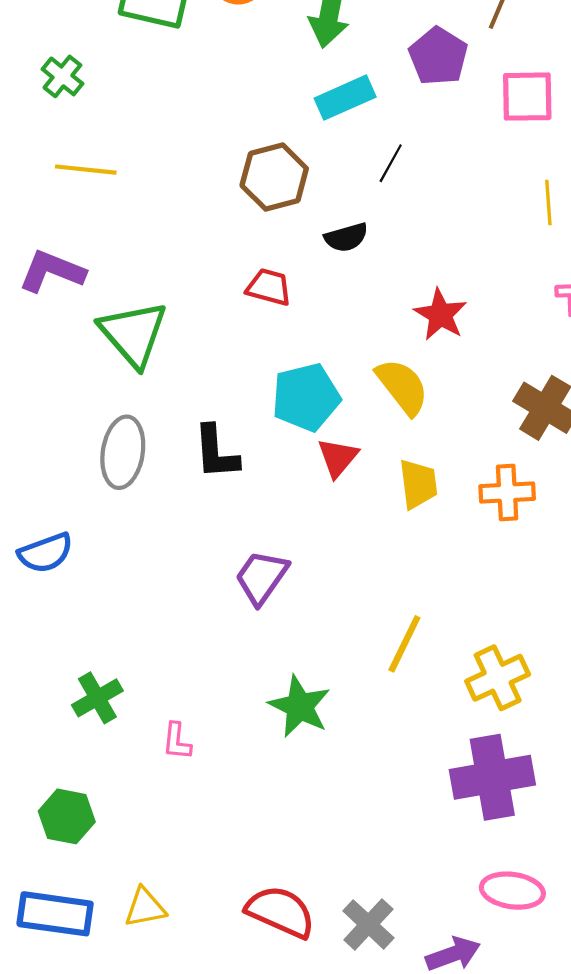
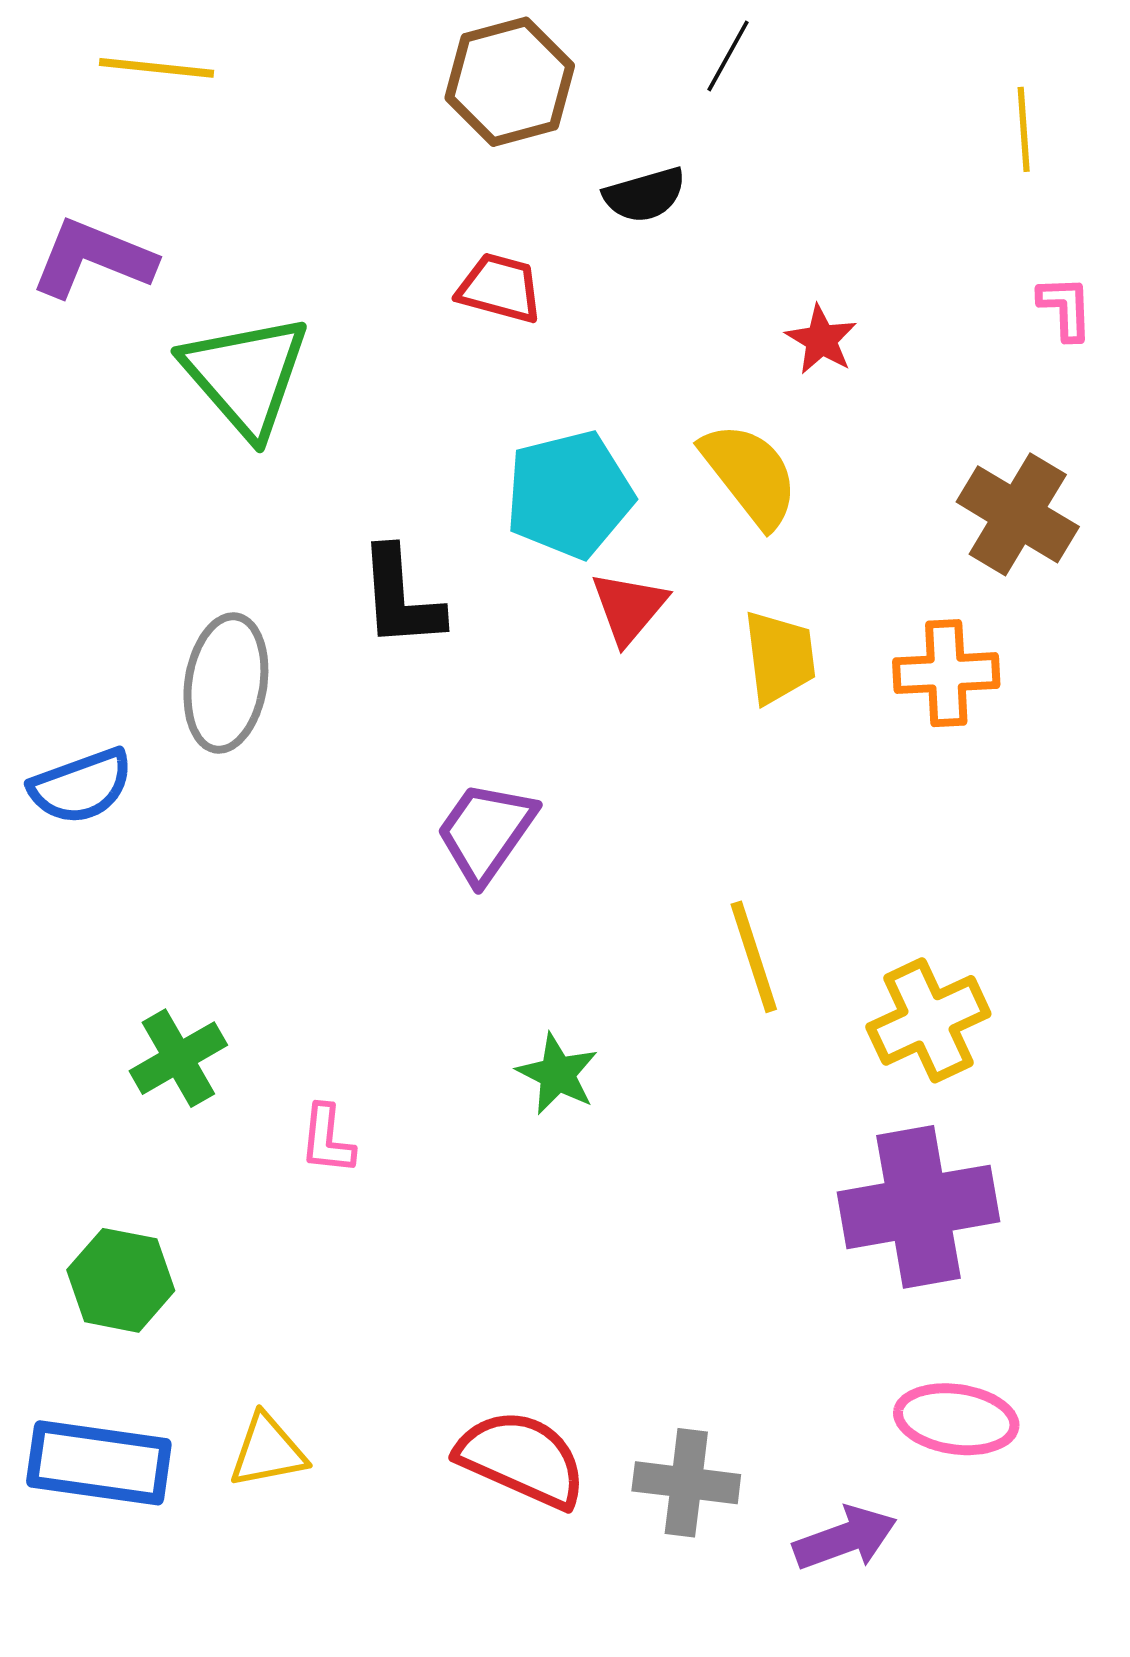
red star: (440, 315) -> (821, 340), size x0.7
gray ellipse: (123, 452) -> (226, 683), moved
yellow line: (404, 644) -> (754, 957), turned -44
green star: (300, 706) -> (557, 1074), size x0.7
gray cross: (368, 924) -> (686, 1483), turned -36

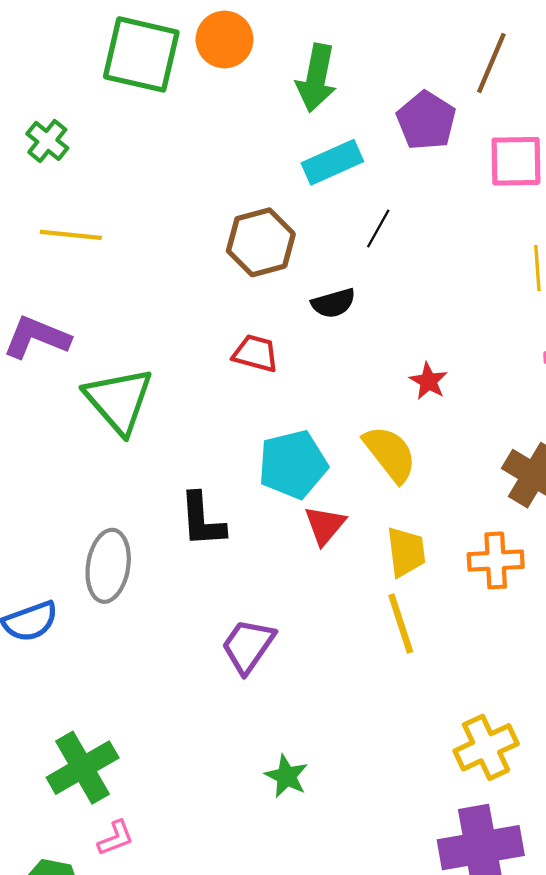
yellow line: (754, 957) -> (401, 623), moved
green cross: (178, 1058) -> (83, 768), size x1.4
pink L-shape: (327, 1139) -> (116, 838), moved, turned -117

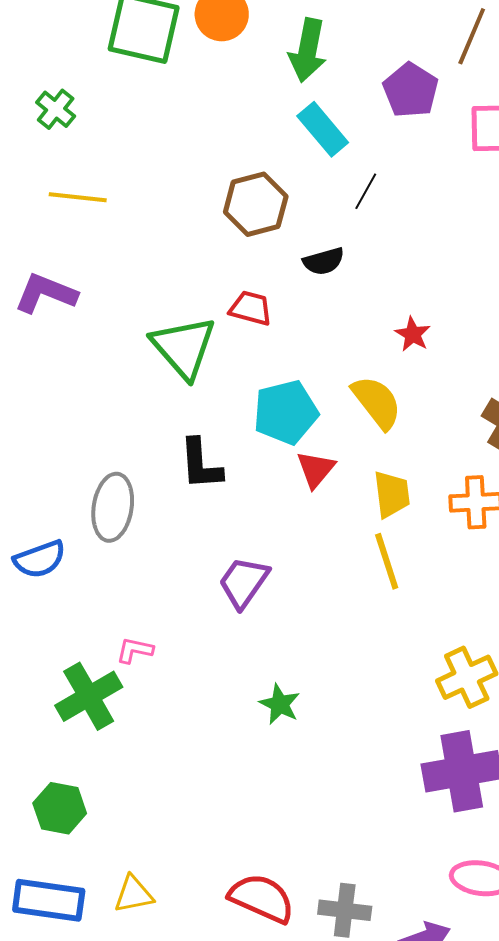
cyan rectangle: (332, 162) -> (323, 129), turned 74
green triangle: (119, 400) -> (184, 347), moved
pink L-shape: (116, 838) -> (135, 650), moved, turned -147

